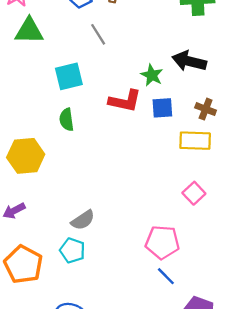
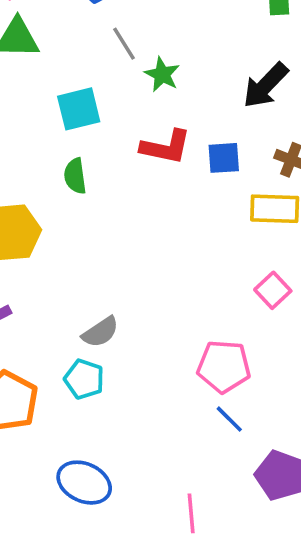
black arrow: (189, 61) -> (266, 85), turned -60
green star: (152, 75) -> (162, 74), moved

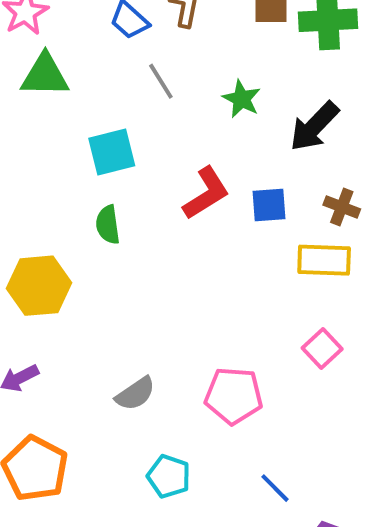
green star: (162, 74) -> (242, 99), moved
red L-shape: (166, 147) -> (206, 193), turned -44
pink pentagon: (224, 366) -> (234, 396), moved
cyan pentagon: (84, 379) -> (169, 476), moved

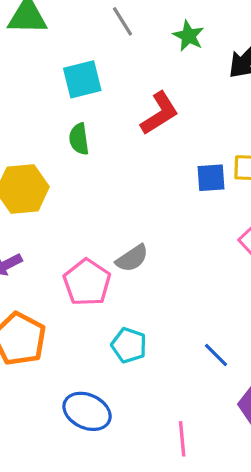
blue square: (269, 205) -> (211, 178), moved
gray semicircle: (135, 394) -> (132, 258), moved
pink pentagon: (234, 396) -> (87, 282), moved, turned 30

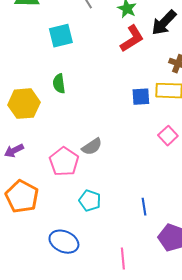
red L-shape: (160, 113) -> (132, 39), moved
green semicircle: (79, 139) -> (59, 84), moved
blue line: (216, 355) -> (144, 207), turned 36

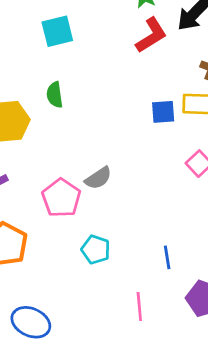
blue ellipse: (64, 242) -> (31, 322), moved
pink line: (123, 259) -> (139, 306), moved

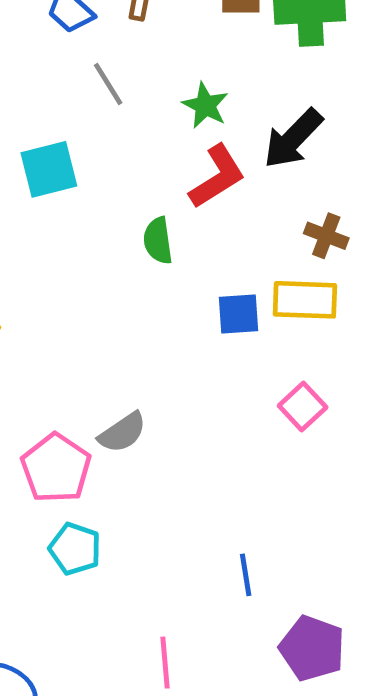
green semicircle: (55, 95) -> (158, 241), moved
cyan pentagon: (96, 250) -> (75, 549), moved
pink line: (139, 306) -> (165, 663), moved

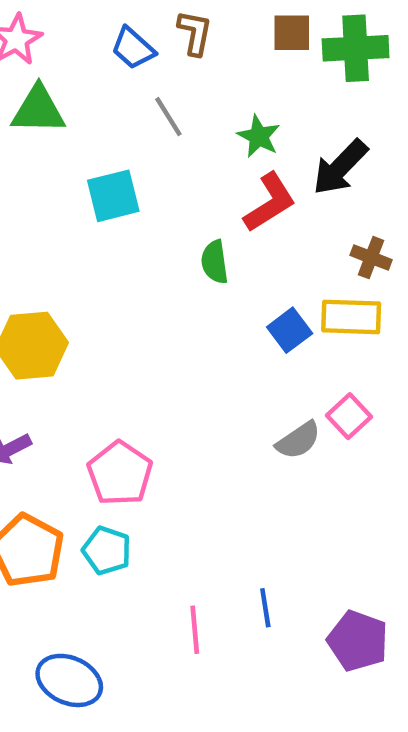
blue square: (239, 314) -> (290, 330), turned -33
gray semicircle: (122, 433) -> (298, 440), moved
cyan pentagon: (75, 549) -> (107, 550), moved
blue line: (246, 575) -> (265, 608), moved
pink line: (165, 663) -> (195, 630), moved

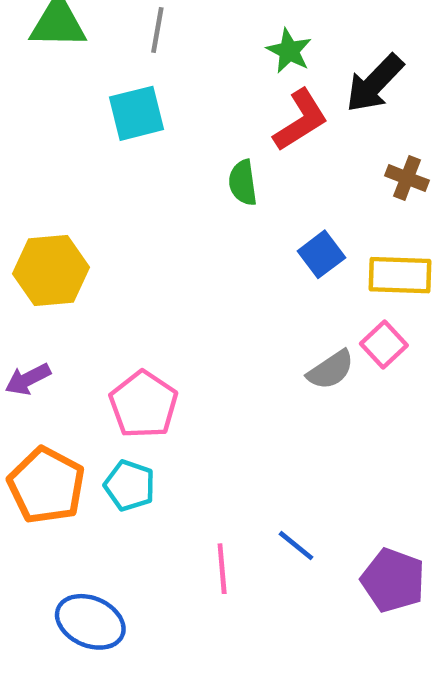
gray line: (168, 117) -> (157, 30), moved, turned 42
yellow rectangle: (351, 317) -> (400, 275), moved
blue line: (265, 608) -> (296, 546), turned -42

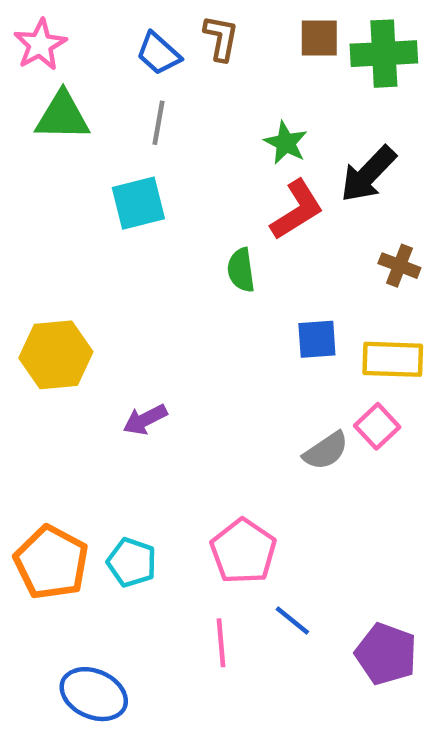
blue square: (321, 254) -> (317, 339), turned 33
purple arrow: (28, 379) -> (145, 420), moved
pink pentagon: (143, 405) -> (243, 551), moved

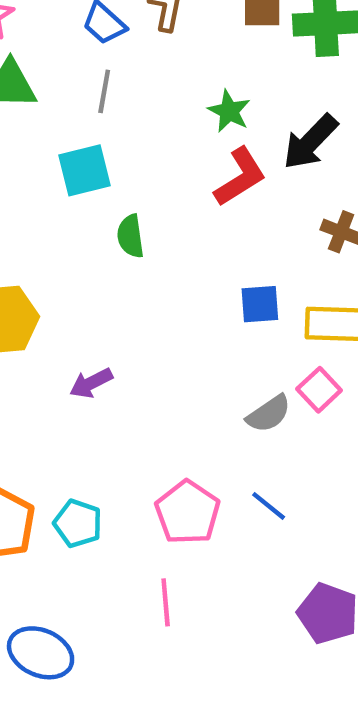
green semicircle: (241, 270) -> (130, 236), moved
blue line: (292, 620) -> (269, 506), moved

